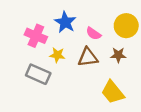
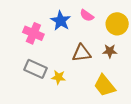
pink semicircle: (93, 34) -> (87, 15), moved
yellow star: (57, 55) -> (59, 77), moved

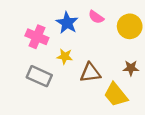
brown star: (110, 51) -> (131, 68), moved
brown triangle: (82, 53) -> (90, 73), moved
yellow star: (59, 77) -> (65, 56), moved

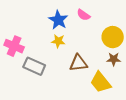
yellow circle: (130, 26) -> (113, 37), moved
pink cross: (37, 37) -> (14, 46), moved
yellow star: (65, 56) -> (58, 41), moved

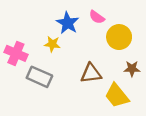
yellow circle: (113, 37) -> (119, 37), moved
yellow star: (58, 41) -> (52, 44), moved

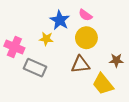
yellow circle: (119, 37) -> (86, 38), moved

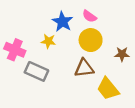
brown star: (116, 60) -> (122, 54), moved

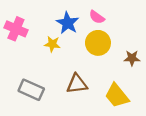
pink cross: (15, 50) -> (16, 29), moved
brown triangle: (84, 68) -> (77, 84), moved
gray rectangle: (36, 71) -> (31, 90), moved

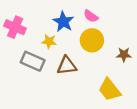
brown triangle: (77, 84) -> (67, 66), moved
gray rectangle: (31, 90) -> (33, 61), moved

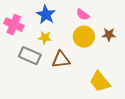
blue star: (63, 22) -> (46, 15), moved
brown star: (124, 55) -> (109, 35), moved

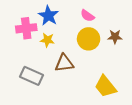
pink cross: (14, 25) -> (26, 28), moved, turned -30
gray rectangle: (30, 56) -> (31, 76), moved

